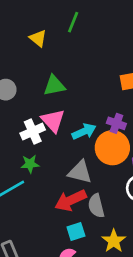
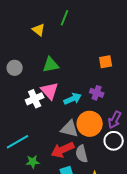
orange circle: (112, 148) -> (90, 124), moved
green star: (30, 164) -> (33, 162), moved

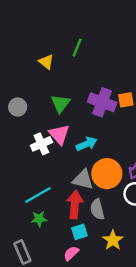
green triangle: (51, 65) -> (60, 103), turned -42
purple cross: (97, 93) -> (102, 102), moved, size x1.6
cyan line: (18, 142) -> (38, 195), moved
red arrow: (63, 150) -> (75, 205), turned 120

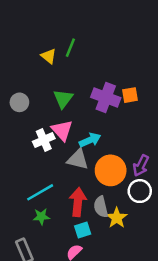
green line: (77, 48) -> (70, 48), moved
gray triangle: (83, 180) -> (78, 159), moved
yellow star: (113, 240) -> (117, 218), moved

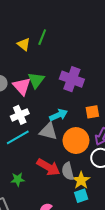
orange square: (130, 95) -> (92, 112), moved
pink triangle: (62, 130) -> (22, 86), moved
cyan line: (40, 192) -> (18, 137), moved
red arrow: (78, 202) -> (48, 167), turned 115
cyan square: (83, 230) -> (81, 196), moved

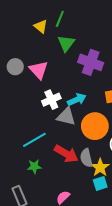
green triangle: (36, 80) -> (66, 43), moved
white cross: (20, 115) -> (51, 100), moved
cyan line: (18, 137) -> (34, 140), moved

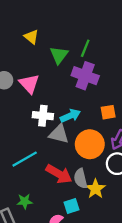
green line: (60, 19) -> (85, 48), moved
white cross: (51, 100) -> (43, 116), turned 30
green star: (34, 166) -> (25, 201), moved
cyan square: (100, 183) -> (71, 206), moved

